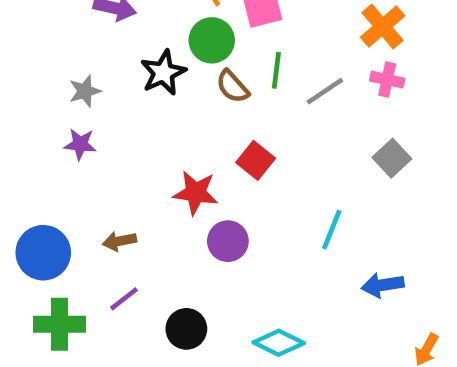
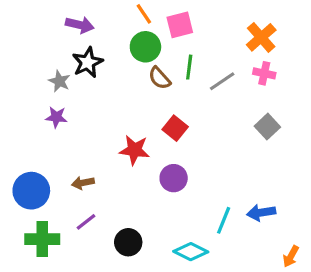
black star: (163, 73) -> (88, 62), moved
gray star: (85, 91) -> (59, 81), turned -30
cyan line: (332, 230) -> (224, 220), moved
purple circle: (228, 241) -> (174, 178), moved

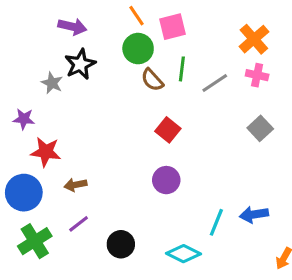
purple star: (56, 117) -> (24, 119), moved
red star: (134, 150) -> (46, 152), moved
green cross: (42, 239) -> (35, 241), turned -32

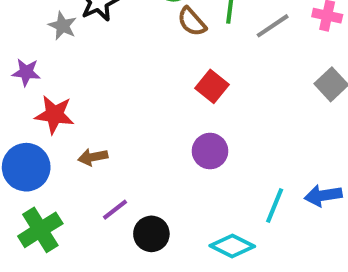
purple line: (79, 224) -> (115, 210), moved

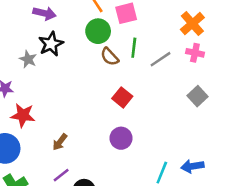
brown arrow: (93, 157) -> (60, 142), moved, turned -42

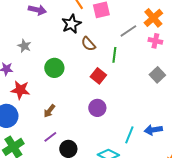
green circle: (98, 31) -> (54, 68), moved
black star: (51, 44) -> (71, 24), moved
green line: (134, 48) -> (114, 55), moved
gray line: (161, 59) -> (128, 31), moved

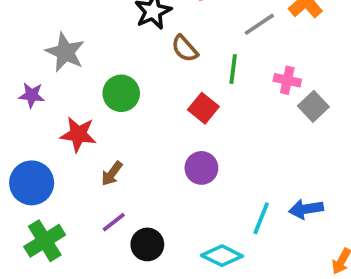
pink cross: (155, 41) -> (287, 80), moved
gray star: (24, 46) -> (65, 52), size x1.5
red star: (20, 90) -> (78, 134), moved

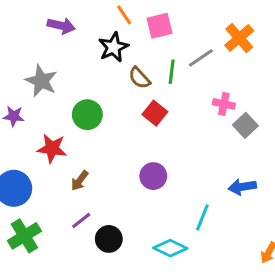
green line: (233, 69) -> (172, 72), moved
red square: (203, 108) -> (155, 113), moved
blue arrow: (306, 209) -> (242, 187), moved

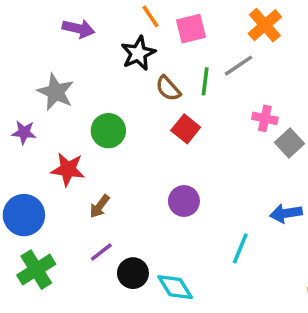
orange cross: (239, 38) -> (265, 25), moved
cyan diamond: (170, 248) -> (175, 287), moved, turned 32

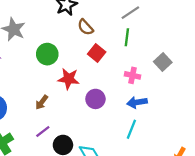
green line: (205, 81) -> (127, 37), moved
pink cross: (265, 118) -> (133, 75), moved
red star: (68, 169) -> (69, 79), moved
blue arrow: (286, 213) -> (137, 102), moved

